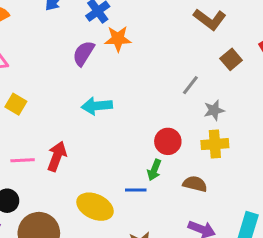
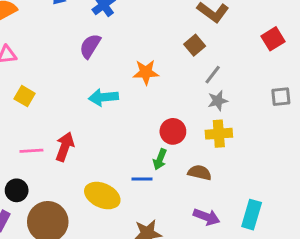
orange star: (118, 39) -> (146, 72), moved
brown square: (231, 59) -> (195, 45), moved
gray line: (190, 85) -> (213, 75), moved

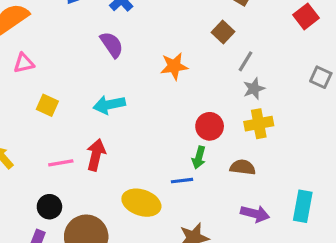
purple semicircle: (90, 46) -> (112, 45), turned 120
cyan arrow: (103, 97) -> (109, 105), moved
gray square: (281, 97) -> (321, 77), turned 36

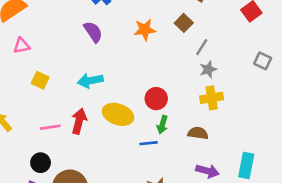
orange star: (174, 66) -> (145, 30), moved
red circle: (210, 126) -> (156, 99), moved
yellow ellipse: (141, 203) -> (118, 114), moved

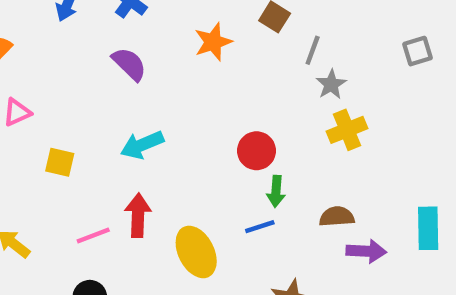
gray square: (263, 61) -> (417, 51), turned -30
yellow ellipse: (118, 114) -> (196, 252), moved, turned 56
brown semicircle: (198, 133) -> (337, 217), moved

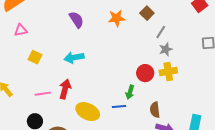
red circle: (256, 151) -> (145, 73), moved
brown semicircle: (337, 217) -> (155, 110), turned -105
yellow ellipse: (196, 252) -> (88, 112), turned -50

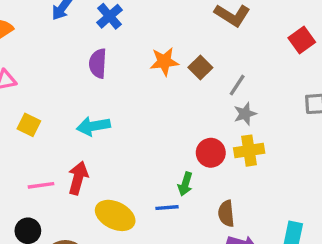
brown square: (147, 13) -> (200, 67), moved
purple semicircle: (76, 20) -> (98, 63), turned -144

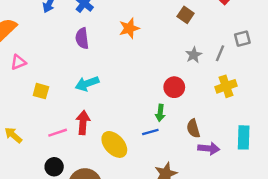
brown square: (200, 67) -> (186, 15), moved
gray line: (237, 85) -> (220, 53), moved
yellow cross: (249, 151) -> (226, 86), moved
yellow ellipse: (115, 215) -> (114, 144), turned 32

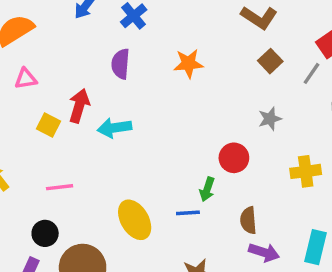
gray line: (220, 53) -> (312, 73), moved
red arrow: (83, 123) -> (79, 106), moved

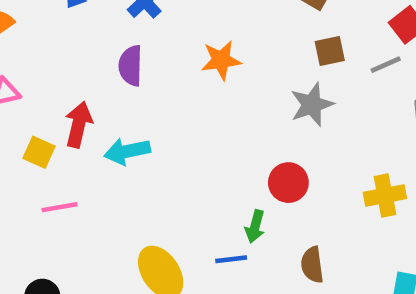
brown square: (270, 61) -> (330, 51), turned 35
gray line: (312, 73) -> (386, 65), turned 35
gray star: (270, 119) -> (312, 105), moved, size x1.4
pink line: (60, 187) -> (59, 207), moved

